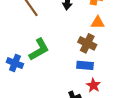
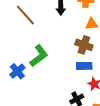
blue cross: (15, 63) -> (17, 71), turned 35

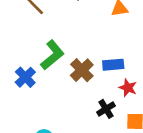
brown cross: (84, 45) -> (82, 70), moved, turned 30

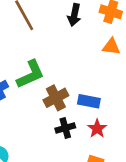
black cross: (106, 109) -> (65, 128), moved

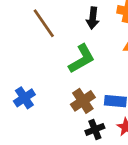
green L-shape: (31, 74) -> (82, 59), moved

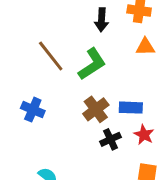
brown line: (44, 23) -> (51, 56), moved
blue cross: (24, 98) -> (33, 110), turned -30

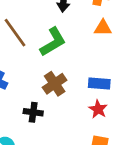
blue rectangle: (131, 108) -> (99, 83), moved
black cross: (110, 139) -> (33, 112), moved, turned 30

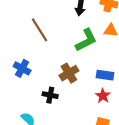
green L-shape: (53, 42) -> (86, 40), moved

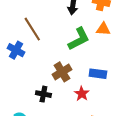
blue cross: (22, 68) -> (16, 50), moved
red star: (103, 96) -> (82, 94), moved

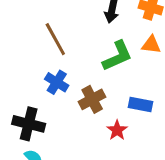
blue cross: (16, 50) -> (57, 82), moved
black cross: (43, 94) -> (29, 124), moved, size x1.5

